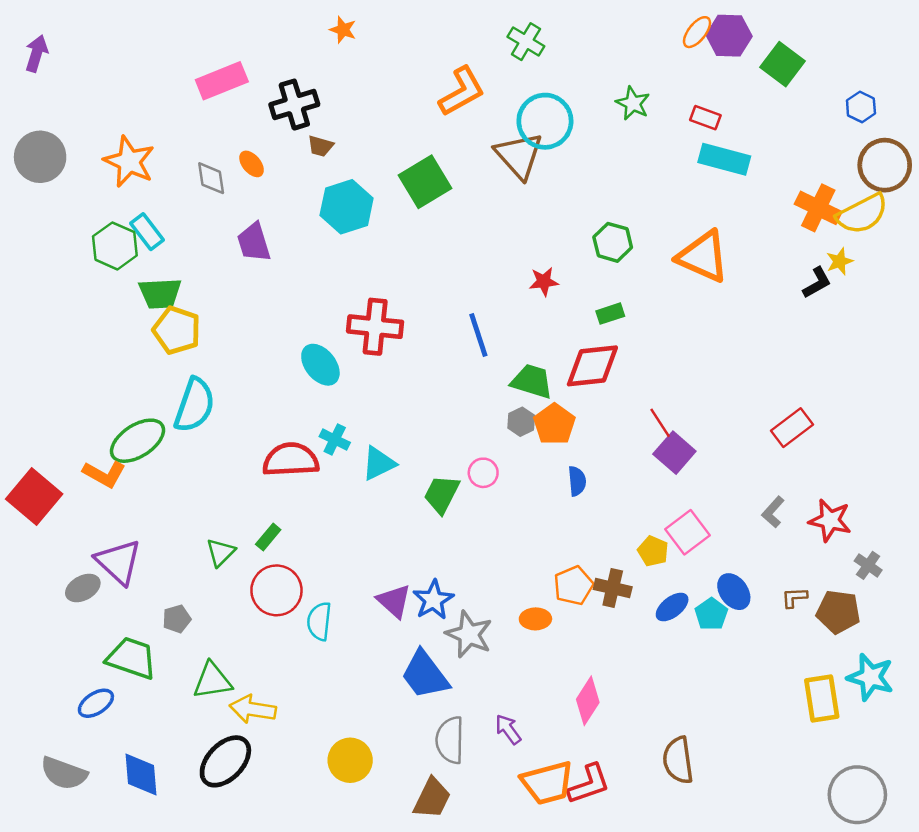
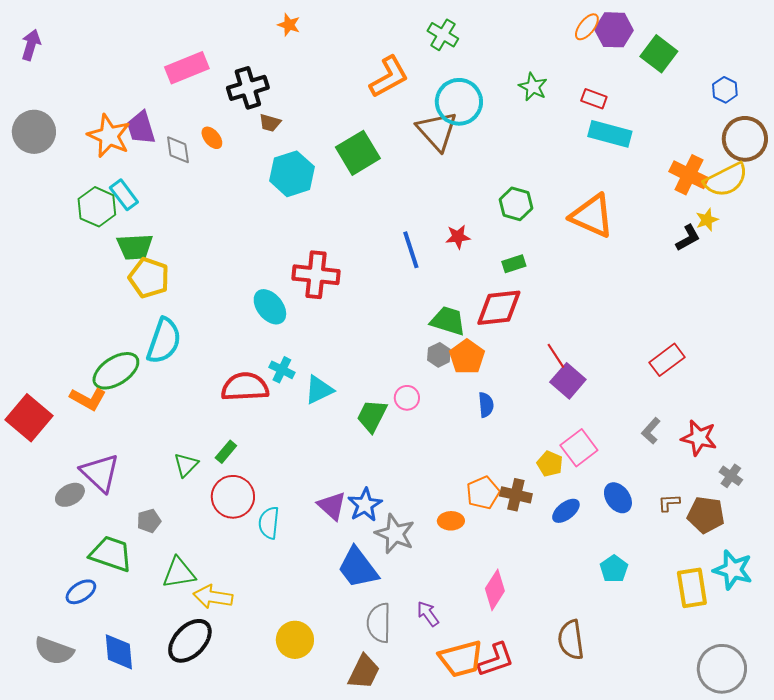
purple trapezoid: (254, 242) -> (141, 128), moved
blue line: (478, 335) -> (411, 250), moved
cyan pentagon: (711, 614) -> (614, 569), moved

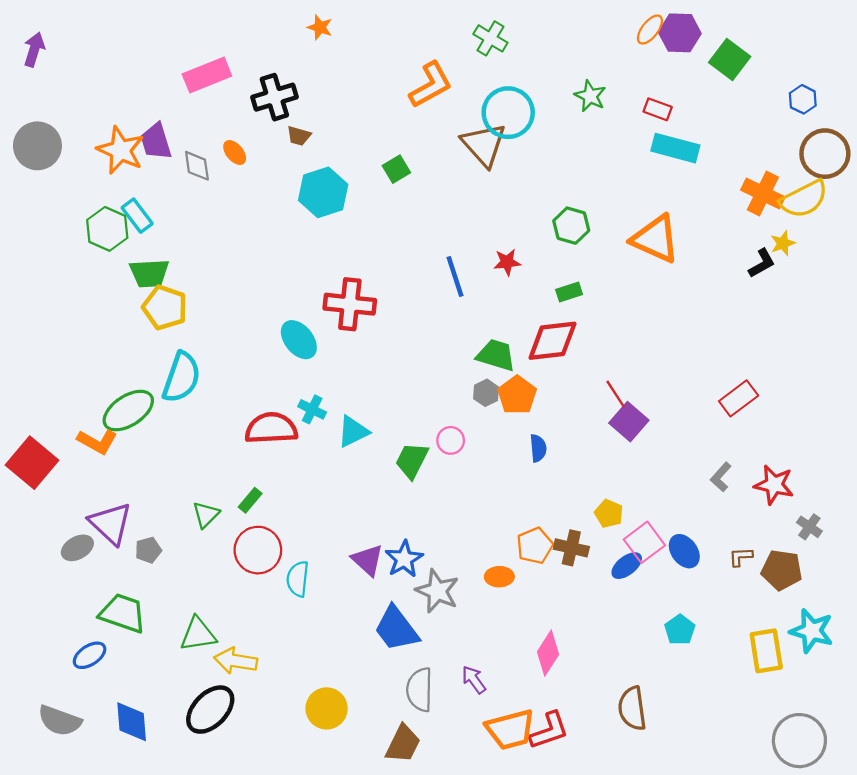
green square: (358, 153) -> (396, 169), size x0.6
pink square: (579, 448) -> (644, 542), moved
gray pentagon: (149, 521) -> (148, 550), moved

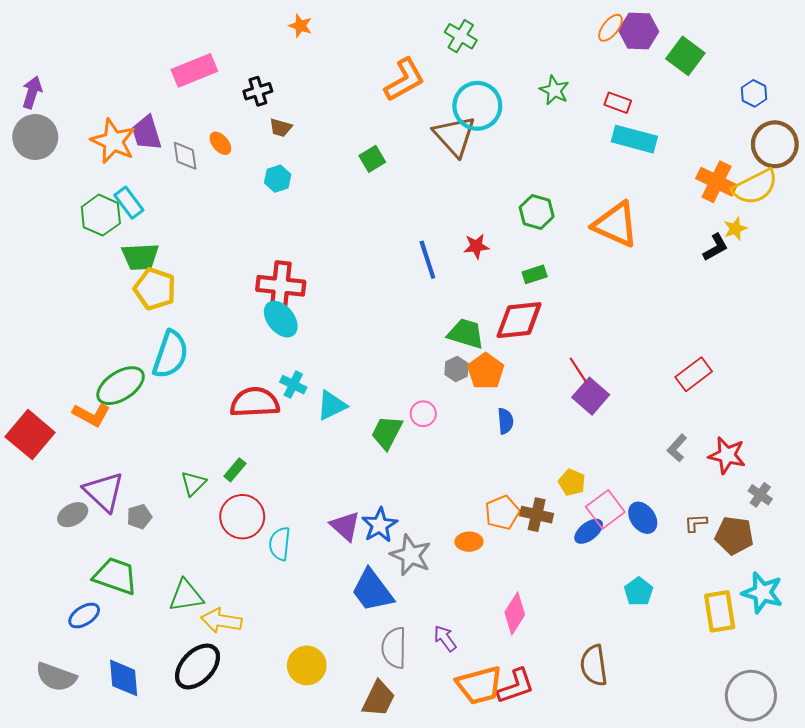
purple arrow: (34, 49) -> (32, 92), moved
black cross: (274, 97) -> (258, 91), size x0.7
cyan hexagon: (323, 192) -> (278, 179), moved, size x0.6
red cross: (350, 304) -> (281, 286), moved

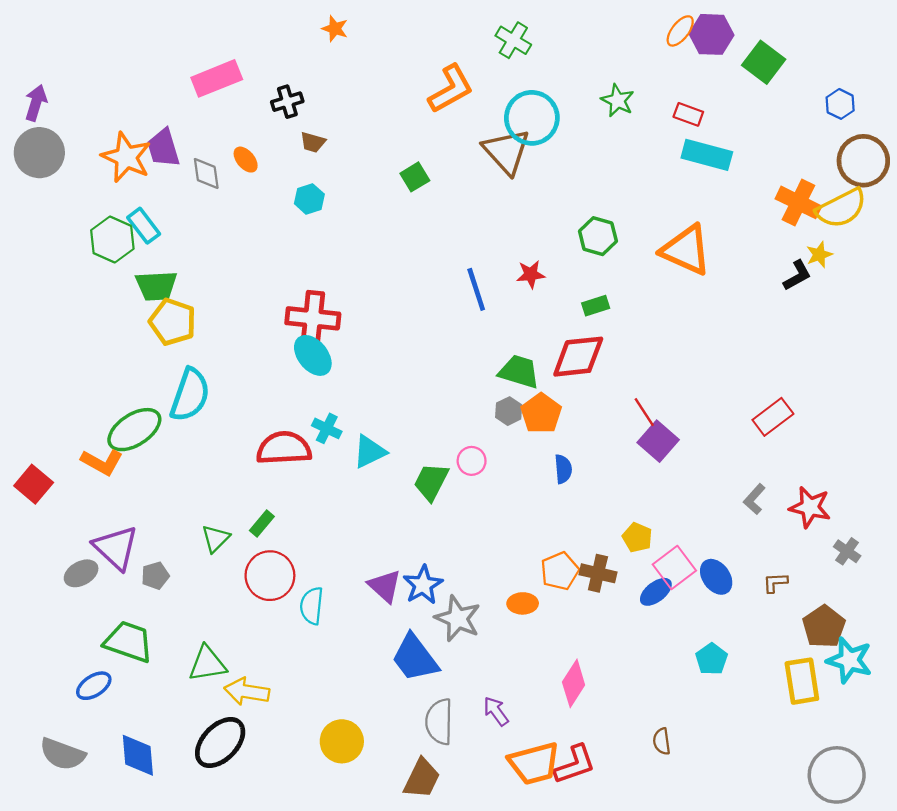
red square: (30, 435) -> (34, 484), size x0.7
brown pentagon: (734, 535) -> (824, 627), moved, turned 30
brown semicircle: (594, 665) -> (662, 741), size x0.6

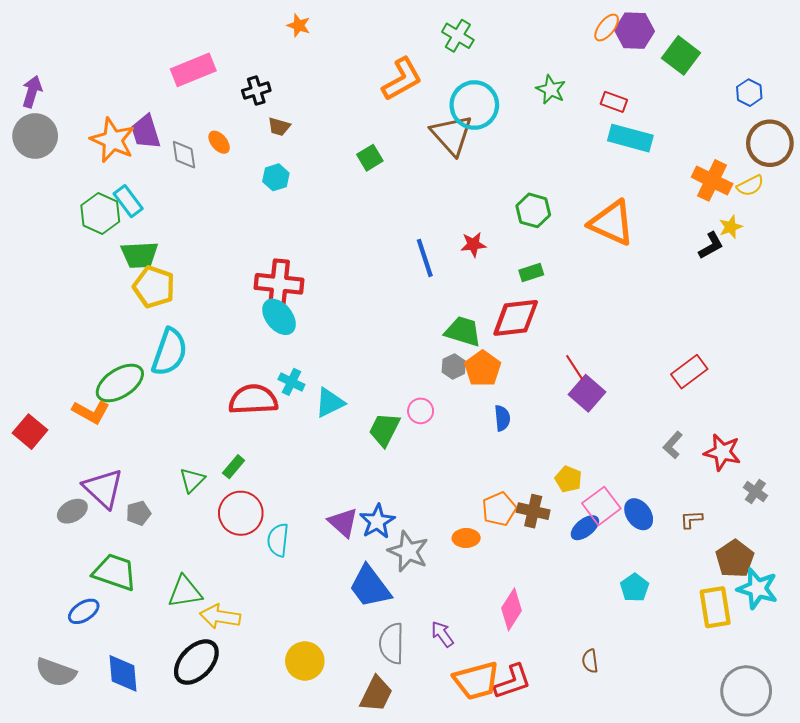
yellow semicircle: (841, 208) -> (750, 186), size x0.6

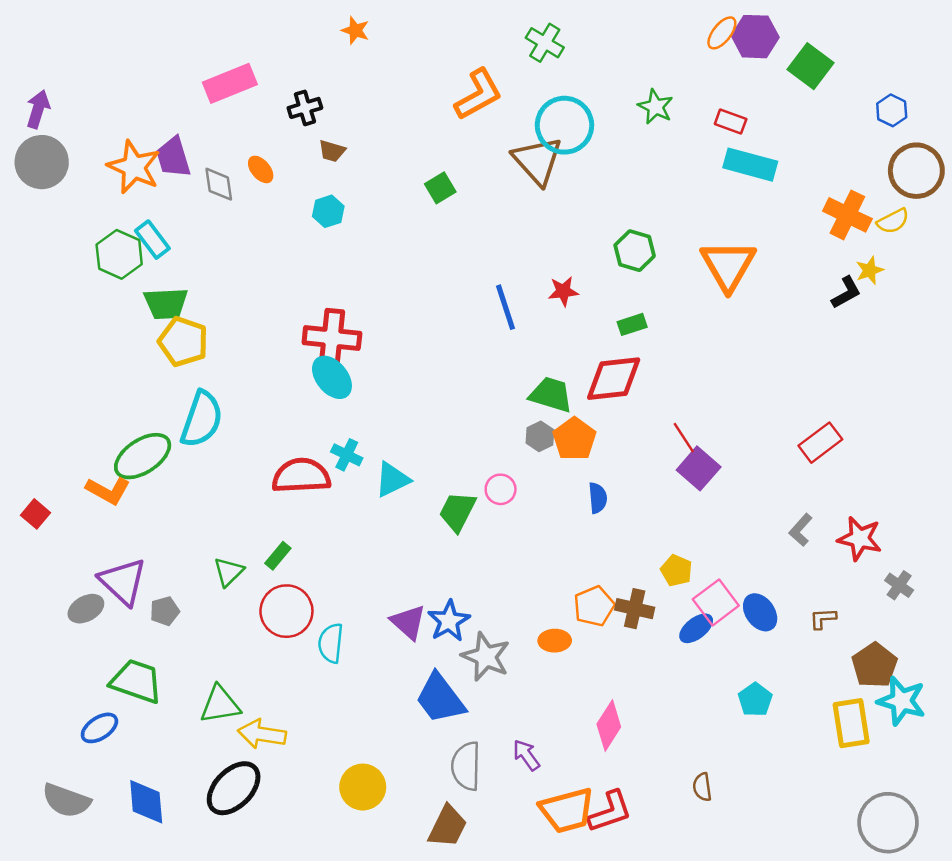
orange triangle: (612, 223) -> (728, 265), turned 36
red square: (30, 432) -> (36, 514), size x0.7

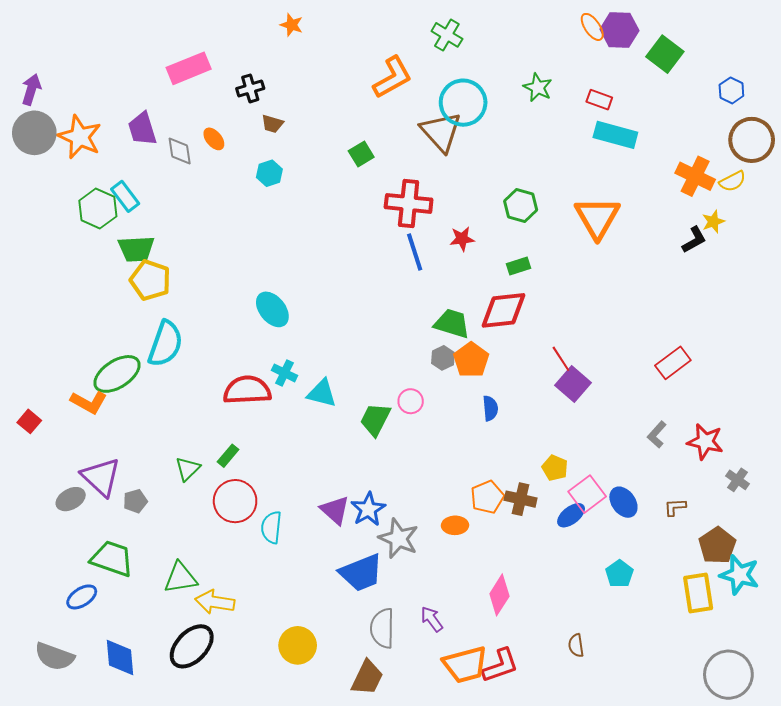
orange ellipse: (722, 33) -> (592, 27), turned -72
orange star: (134, 167) -> (80, 137), moved
red cross: (332, 338) -> (409, 203), moved
cyan triangle: (392, 479) -> (322, 393), turned 40
blue trapezoid: (440, 698) -> (361, 573), turned -75

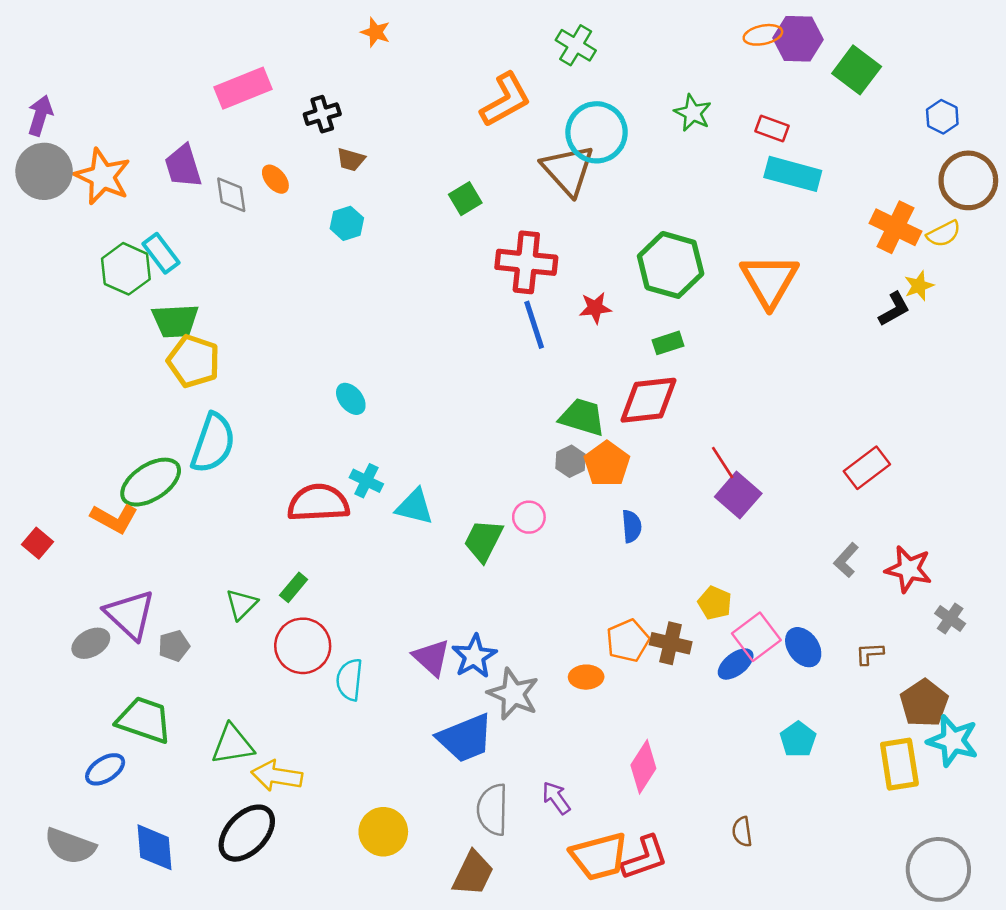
orange ellipse: (592, 27) -> (763, 35), turned -68
green hexagon: (521, 205) -> (671, 265), size x1.5
cyan ellipse: (272, 309) -> (351, 399), size x0.7

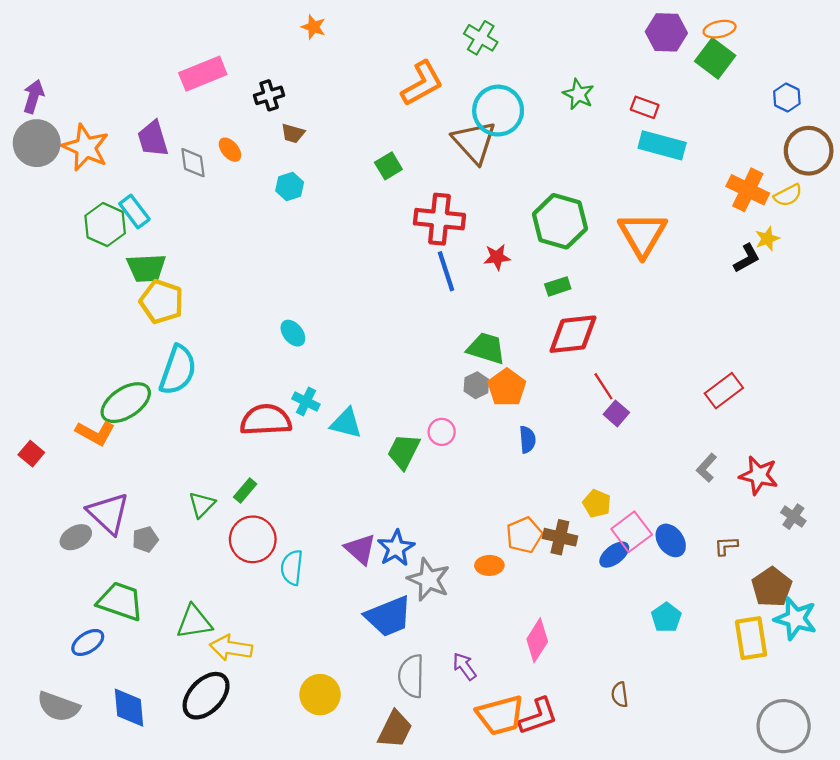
orange ellipse: (763, 35) -> (720, 29), moved
red diamond: (649, 400) -> (573, 334), moved
purple square: (738, 495) -> (616, 413), size x0.7

